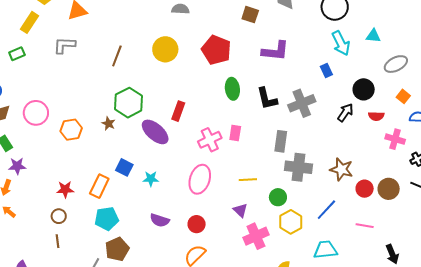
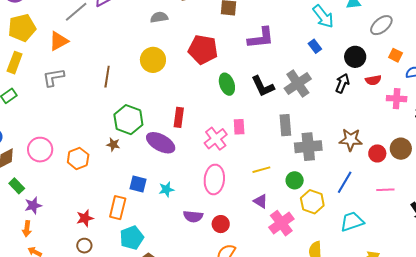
purple semicircle: (160, 220) -> (193, 216), moved

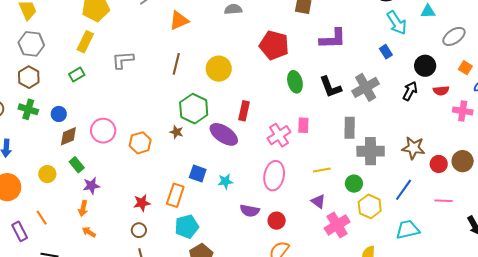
orange triangle: (59, 41) -> (179, 20), moved
yellow circle: (153, 60) -> (219, 69), moved

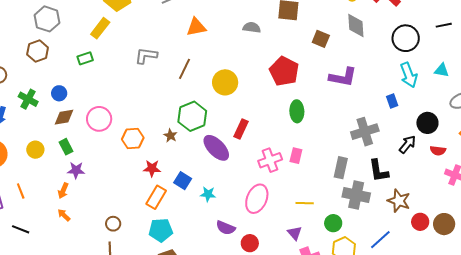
gray L-shape: (123, 60) -> (146, 56), moved
black L-shape: (330, 87) -> (379, 171), moved
green cross: (28, 109) -> (28, 99), moved
red star: (142, 203) -> (152, 168), moved

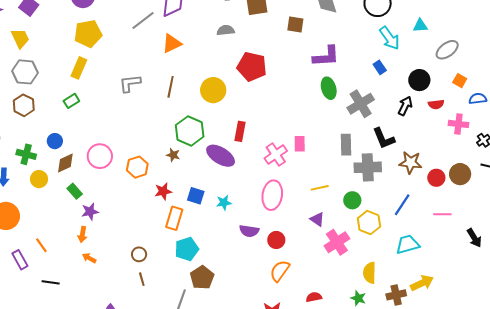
red pentagon: (284, 71) -> (252, 67), moved
green ellipse: (297, 111) -> (329, 88), moved
yellow circle: (35, 150) -> (39, 179), moved

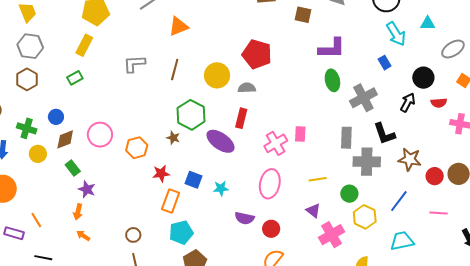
gray semicircle: (226, 30) -> (247, 88), moved
purple star: (90, 212) -> (87, 189), turned 30
purple rectangle: (20, 260) -> (14, 233), turned -48

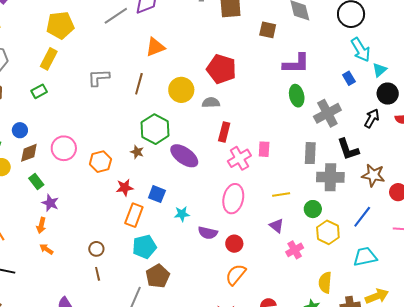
cyan triangle: (428, 23) -> (380, 70), moved, turned -42
orange triangle: (178, 26) -> (155, 47), moved
red rectangle: (241, 118) -> (224, 132), moved
cyan star: (221, 188) -> (182, 214), moved
pink cross: (332, 235) -> (295, 250), size x0.7

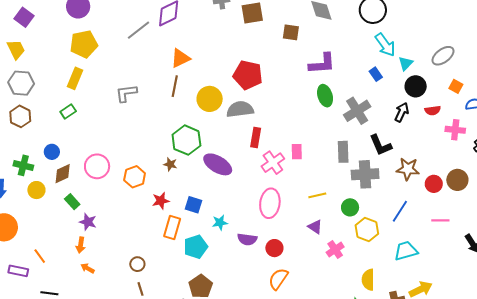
brown line: (139, 84) -> (175, 86), moved
gray semicircle: (211, 103) -> (240, 109), size x1.5
cyan pentagon: (144, 247) -> (196, 247), moved

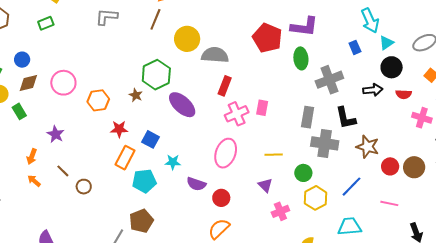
red pentagon: (248, 75) -> (267, 38), moved
black arrow: (402, 112) -> (373, 90), turned 48
green rectangle: (72, 202) -> (19, 111), moved
purple star: (88, 222) -> (56, 134), moved
brown line: (140, 289) -> (63, 171), moved, turned -40

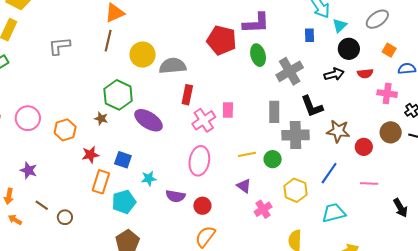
blue rectangle: (355, 47) -> (309, 35), turned 32
brown circle: (414, 167) -> (391, 132), moved
green circle: (303, 173) -> (273, 159), moved

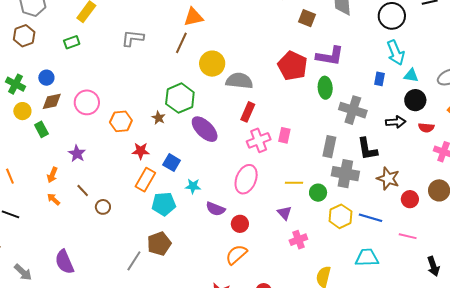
cyan triangle: (340, 26) -> (411, 75), turned 42
gray cross: (290, 71) -> (353, 110), turned 36
blue line: (329, 173) -> (370, 218), turned 60
yellow hexagon: (295, 190) -> (340, 216), moved

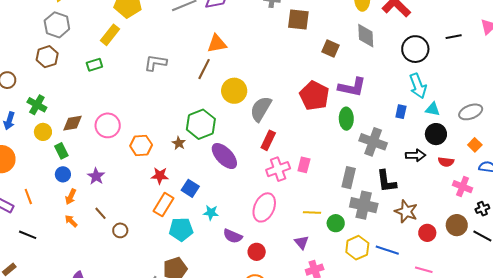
blue circle: (46, 78) -> (63, 174), moved
gray semicircle: (239, 81) -> (261, 109), turned -68

